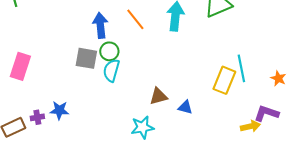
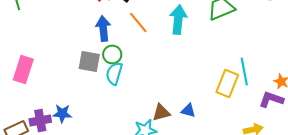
brown triangle: (158, 96) -> (161, 112), moved
purple L-shape: (266, 113) -> (271, 99), moved
purple cross: (37, 117) -> (40, 120), size x1.5

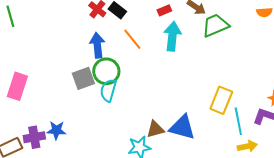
green circle: (112, 54) -> (106, 71), size x1.4
gray square: (89, 61) -> (83, 78), turned -30
cyan line: (244, 71) -> (238, 121), moved
blue triangle: (188, 110) -> (182, 127), size x1.8

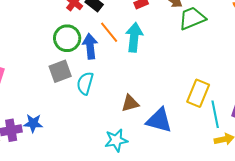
cyan arrow: (172, 36) -> (134, 37), moved
blue arrow: (97, 45) -> (90, 46), moved
green circle: (106, 71) -> (67, 38), moved
brown triangle: (155, 129) -> (130, 103), moved

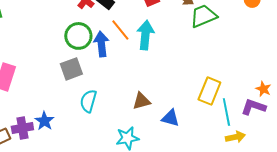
cyan semicircle: (85, 83) -> (88, 101), moved
blue triangle: (159, 120) -> (170, 118), size x0.7
blue star: (33, 123) -> (44, 121), turned 30

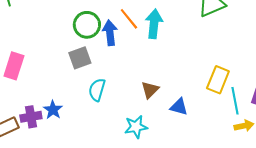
brown triangle: (141, 101) -> (150, 90), turned -30

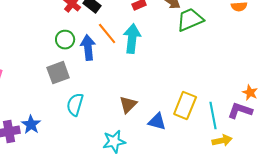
green circle: (87, 25) -> (65, 40), size x0.7
yellow rectangle: (218, 80) -> (185, 106), moved

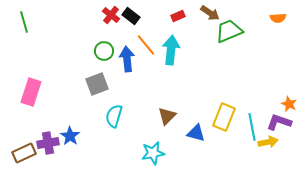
yellow arrow: (222, 141) -> (268, 142), moved

